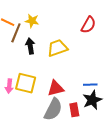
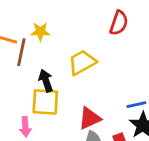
black arrow: (30, 46) -> (46, 81), moved
yellow square: (26, 83) -> (45, 102), moved

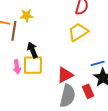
yellow trapezoid: (82, 62) -> (78, 32), moved
pink arrow: (25, 127) -> (17, 67), moved

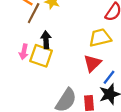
blue line: (98, 63) -> (109, 77), turned -56
red triangle: (65, 75) -> (92, 63), moved, turned -36

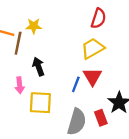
yellow square: (41, 56) -> (40, 103), moved
blue line: (109, 77) -> (76, 84), moved

